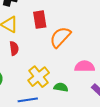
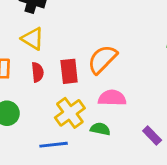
red rectangle: (40, 20) -> (69, 71), moved
pink semicircle: (85, 66) -> (112, 98), moved

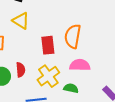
orange semicircle: (102, 59) -> (73, 36), turned -35
red semicircle: (38, 72) -> (21, 70), moved

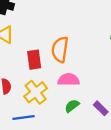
green semicircle: (71, 88) -> (72, 106), moved, turned -48

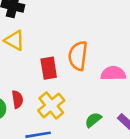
pink semicircle: (69, 80) -> (113, 73), moved

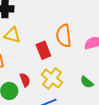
green semicircle: (93, 120) -> (87, 82), turned -88

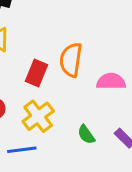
red rectangle: (43, 50) -> (37, 73), turned 30

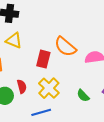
orange semicircle: (71, 60) -> (65, 47), turned -50

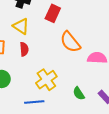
red rectangle: (43, 59) -> (53, 13), moved
red semicircle: (22, 86) -> (24, 49), moved

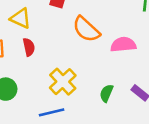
green semicircle: (79, 93) -> (106, 93), turned 64

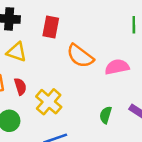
red semicircle: (29, 47) -> (20, 86), moved
yellow cross: (63, 82) -> (49, 102), moved

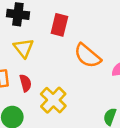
yellow triangle: (17, 52) -> (24, 48), turned 30

